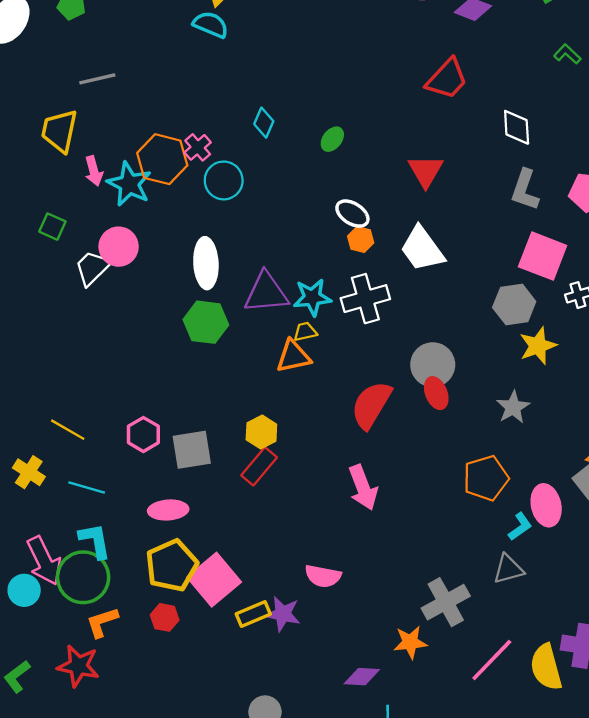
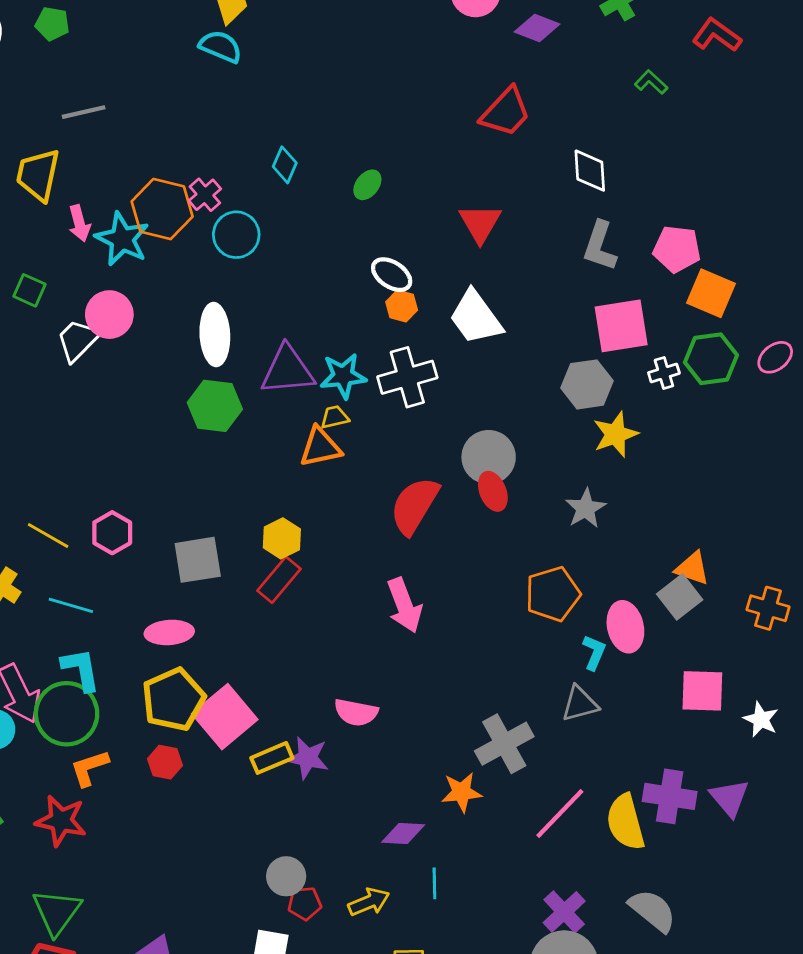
pink square: (543, 256) -> (621, 326), turned -30
pink hexagon: (143, 434) -> (112, 533), moved
cyan L-shape: (520, 527) -> (594, 652), turned -32

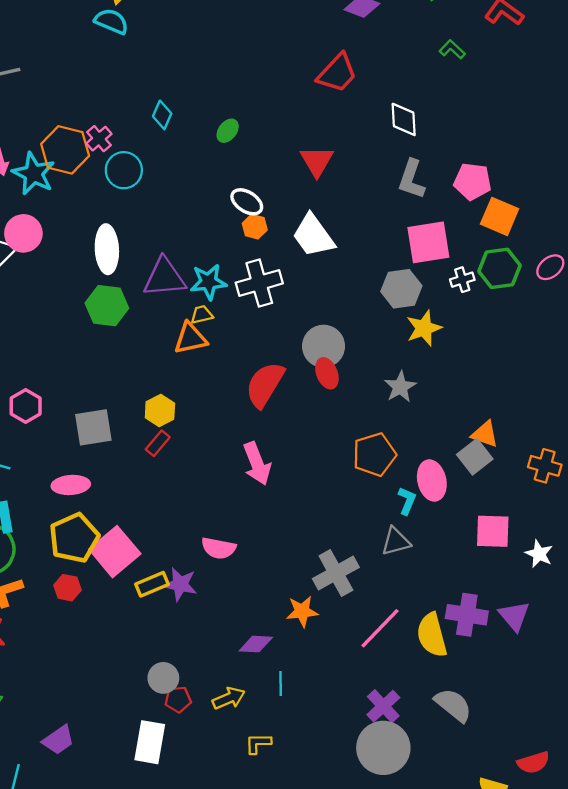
red rectangle: (279, 580) -> (158, 443), size x0.7

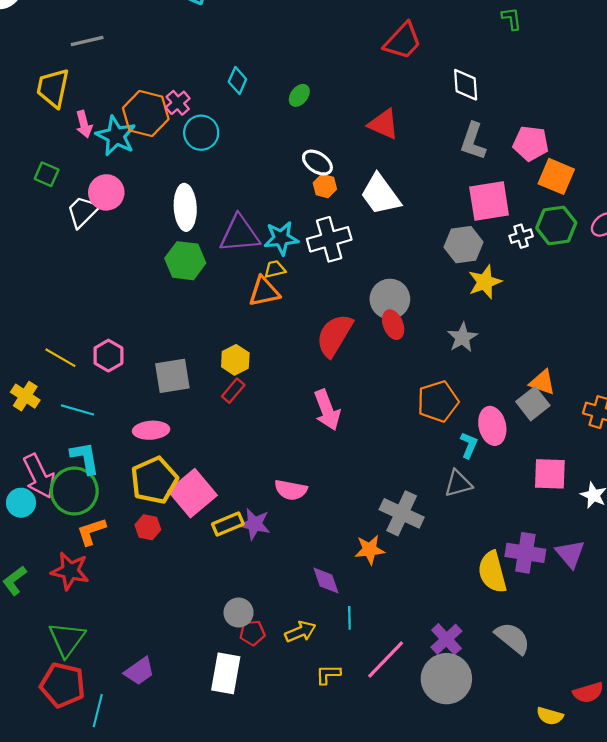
green L-shape: (452, 49) -> (511, 19), turned 40
red triangle: (317, 161) -> (384, 124), turned -36
gray cross: (336, 573) -> (402, 513), turned -36
pink line: (380, 628) -> (386, 659), moved
purple diamond: (256, 644) -> (326, 581), turned 68

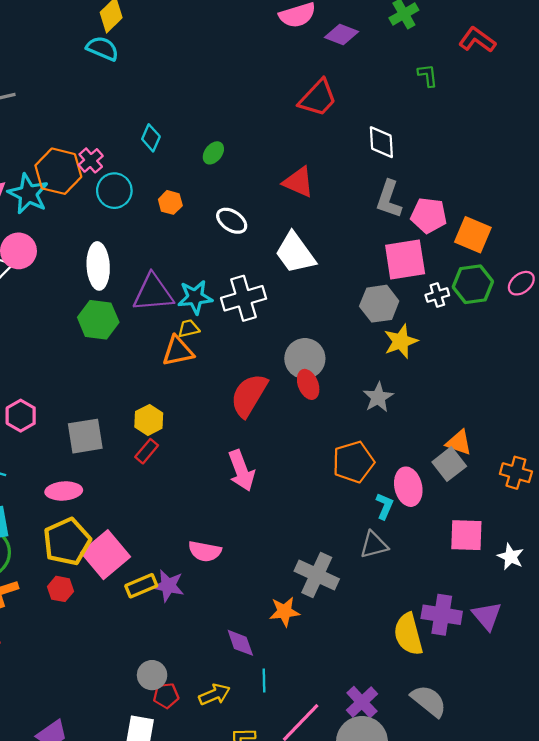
pink pentagon: (531, 143) -> (429, 215), moved
orange hexagon: (325, 186) -> (170, 202), moved

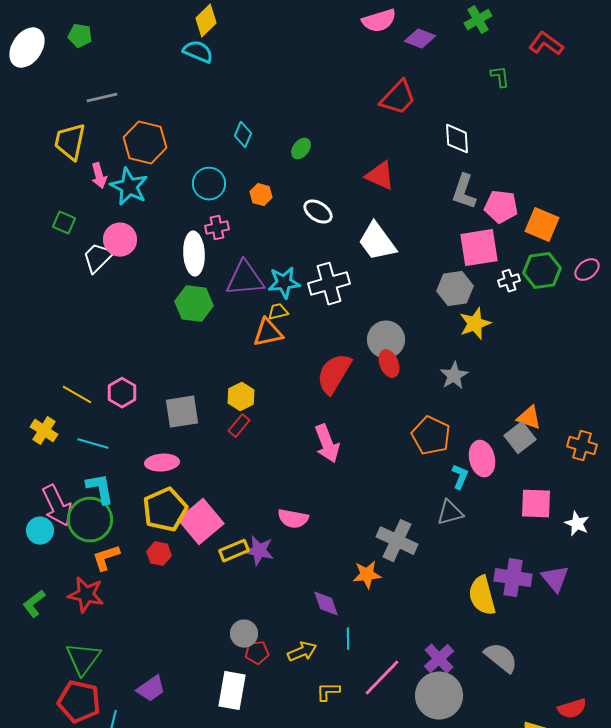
pink cross: (91, 160) -> (217, 228), moved, turned 30
orange hexagon: (58, 171) -> (145, 143), moved
orange pentagon: (353, 462) -> (431, 436), turned -30

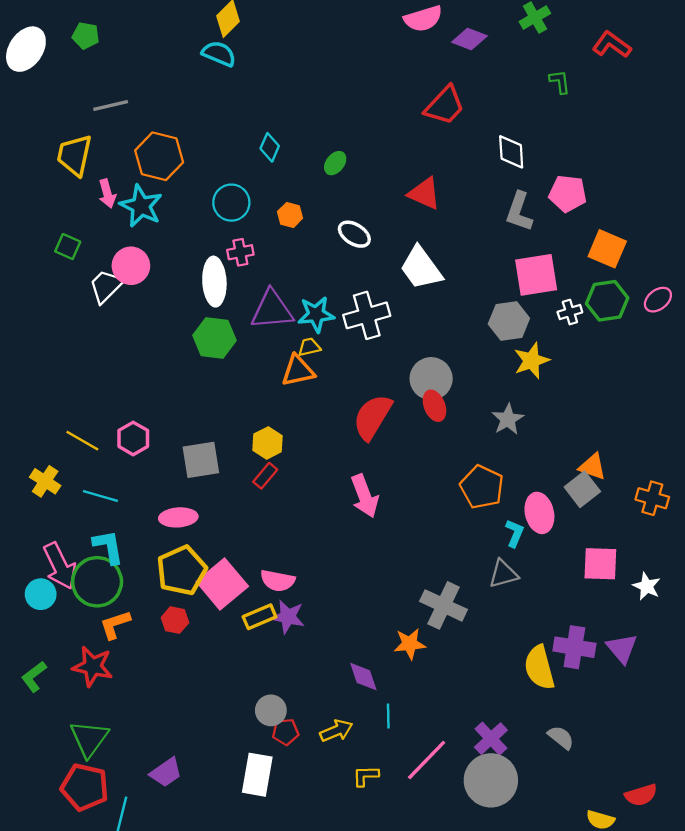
pink pentagon: (501, 207) -> (568, 194), moved
pink semicircle: (293, 519) -> (278, 581), moved
gray semicircle: (501, 658) -> (561, 737), size x0.7

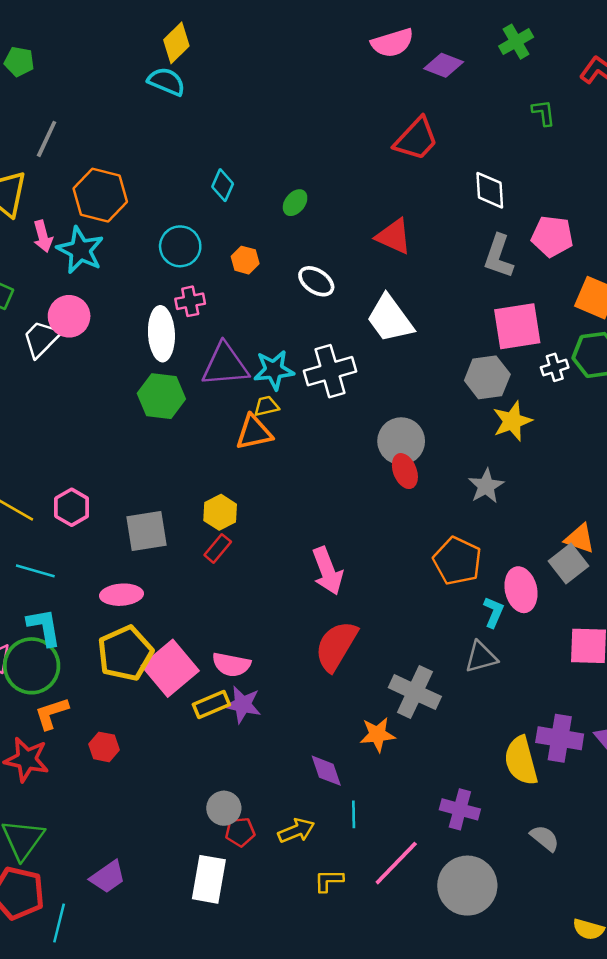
gray line: (111, 106) -> (47, 139), turned -52
red semicircle: (372, 417) -> (336, 646), moved
red hexagon: (175, 620) -> (104, 747), moved
purple cross: (491, 739) -> (460, 809), moved, turned -32

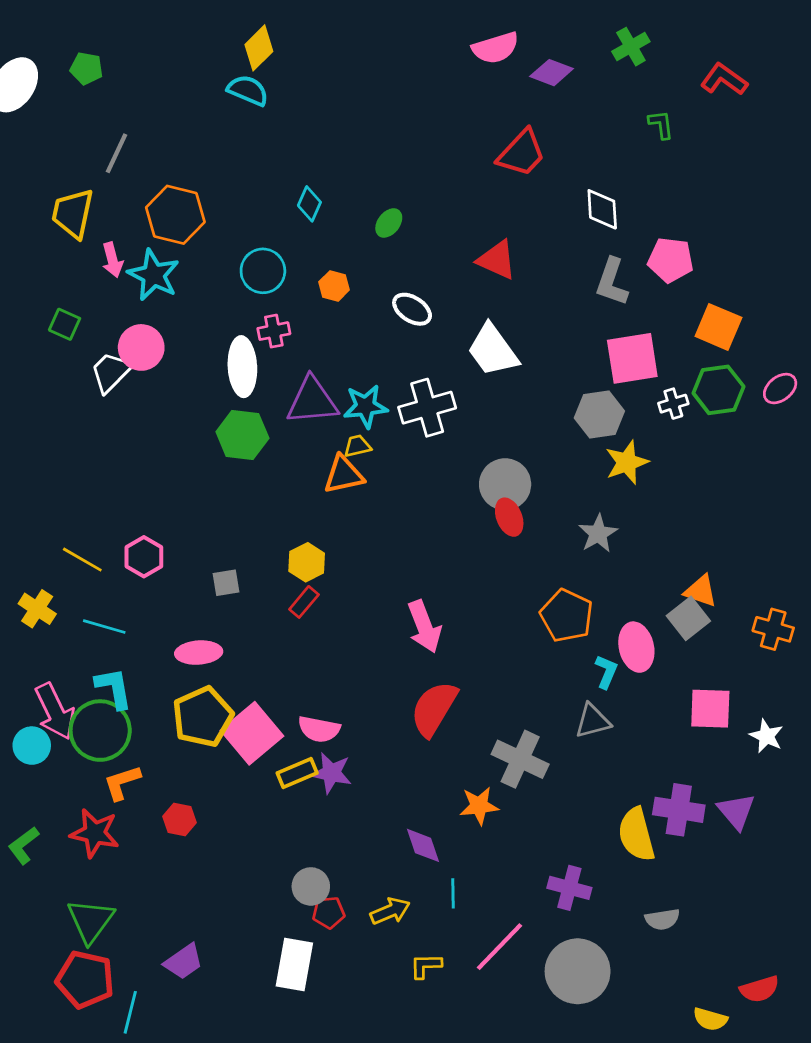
gray square: (146, 531) -> (226, 583), size x0.6
gray semicircle: (545, 838) -> (662, 919), turned 132

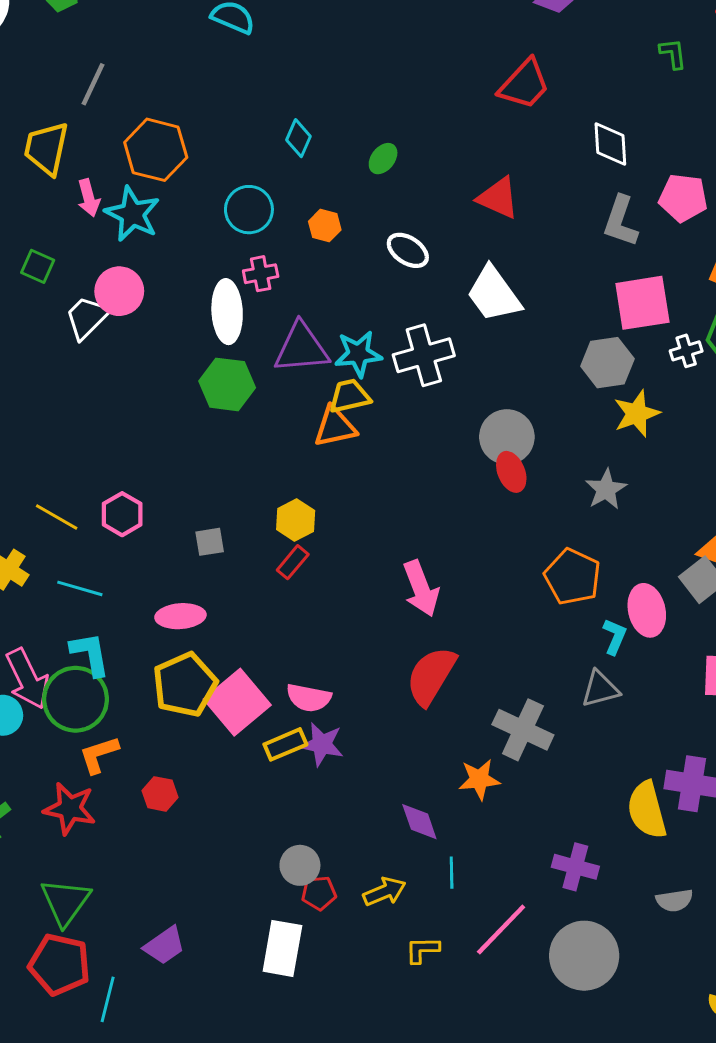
yellow trapezoid: (357, 446) -> (350, 396), size x1.4

